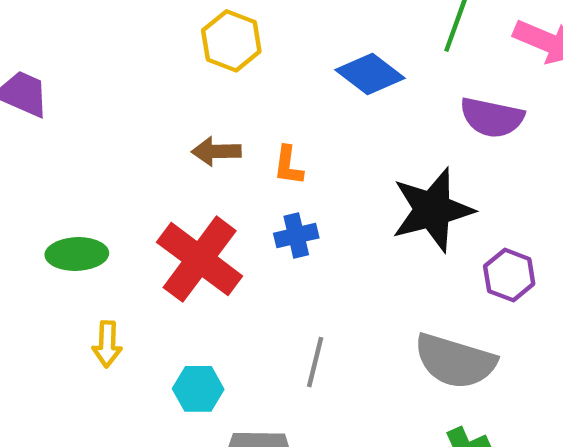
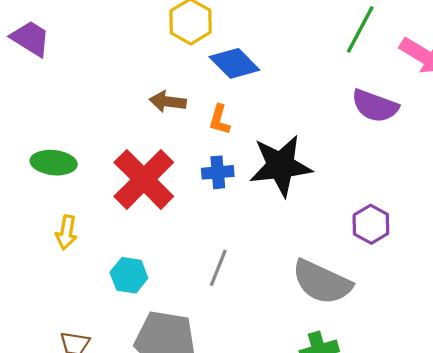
blue diamond: (370, 74) -> (234, 63), moved
black star: (432, 210) -> (281, 166), moved

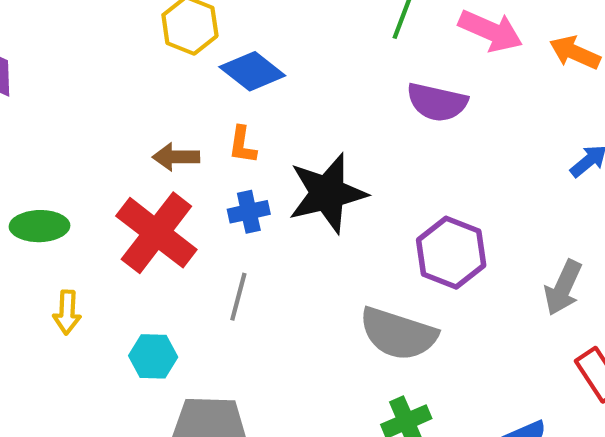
brown arrow: (168, 102) -> (176, 157), moved
purple hexagon: (371, 224) -> (451, 253), size x1.4
gray line: (218, 268) -> (238, 297), moved

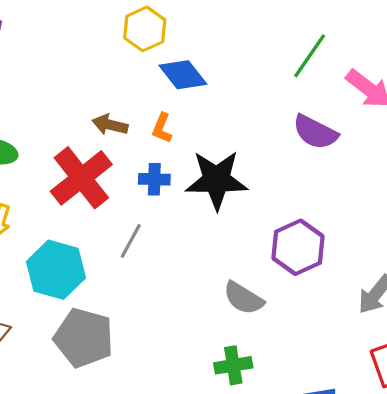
gray semicircle: (398, 334) -> (244, 298), size x0.7
cyan hexagon: (153, 356) -> (56, 270), size x1.6

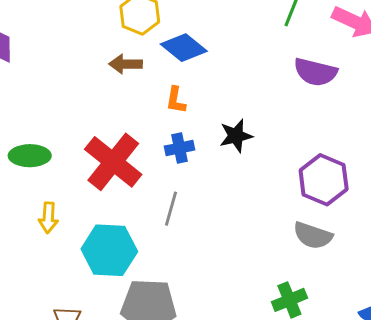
brown arrow: (110, 125) -> (126, 64), moved
black star: (217, 180) -> (236, 136), size x0.6
gray semicircle: (244, 298) -> (313, 236), moved

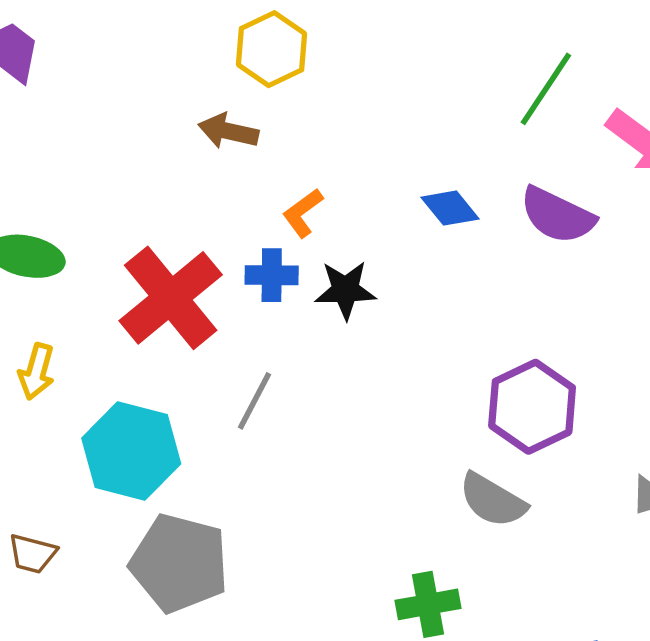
blue diamond: (184, 48) -> (450, 208), moved, size x0.7
orange L-shape: (176, 100) -> (303, 213), turned 32
black star: (236, 136) -> (345, 290), moved
blue cross: (180, 148) -> (272, 275), moved

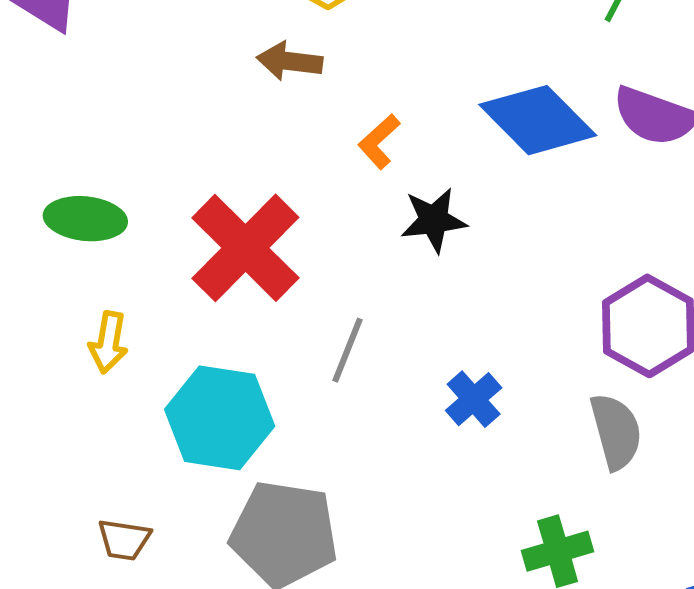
blue diamond: (450, 208) -> (538, 120), size x1.8
blue cross: (272, 275) -> (474, 399), moved, turned -36
gray semicircle: (493, 500) -> (616, 431), turned -130

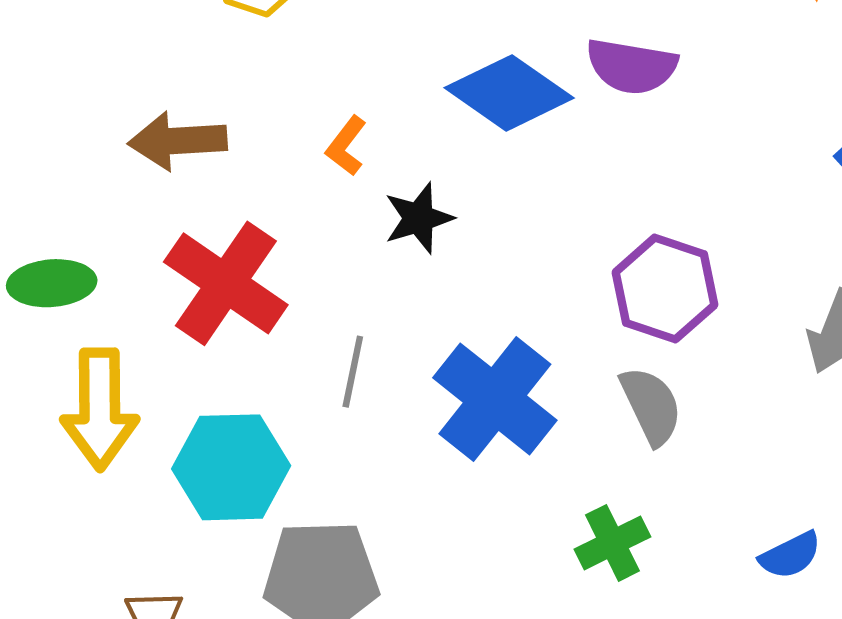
brown arrow: (290, 61) -> (178, 141), moved, size x1.4
yellow arrow: (108, 342) -> (100, 409), size x1.8
blue cross: (474, 399) -> (495, 399), size x2.0

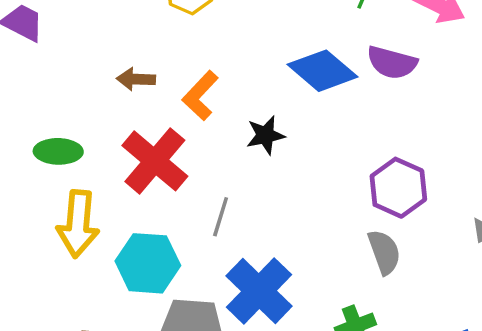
brown arrow: (178, 141) -> (136, 79), size x0.7
orange L-shape: (346, 146) -> (200, 96), moved, size x1.5
blue cross: (495, 399) -> (259, 291), moved

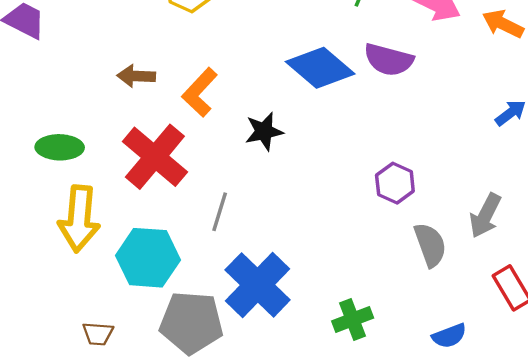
purple hexagon: (398, 188) -> (395, 183), size x0.7
gray semicircle: (384, 252) -> (430, 245), moved

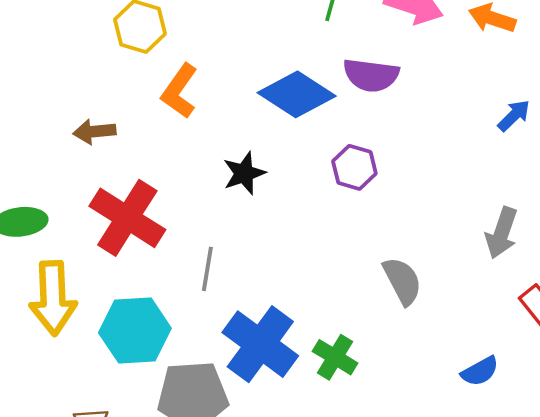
orange L-shape: (200, 92) -> (179, 91), moved
purple hexagon: (395, 183) -> (354, 167), moved
gray semicircle: (430, 245) -> (402, 281), moved
green cross: (353, 320) -> (335, 357), moved, turned -30

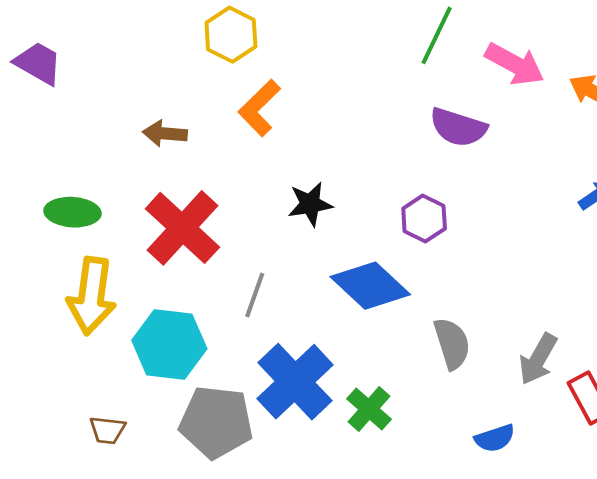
blue diamond: (297, 94) -> (370, 286), moved
gray arrow: (502, 233) -> (538, 359), moved
blue semicircle: (480, 371) -> (495, 438), moved

